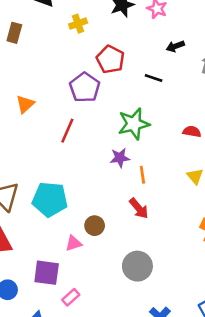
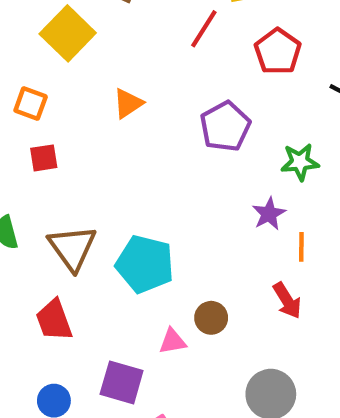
purple pentagon: (85, 87) -> (225, 126), moved
green star: (134, 124) -> (300, 162), size x0.7
red line: (67, 131) -> (204, 29), moved
purple star: (120, 158) -> (269, 214), turned -30

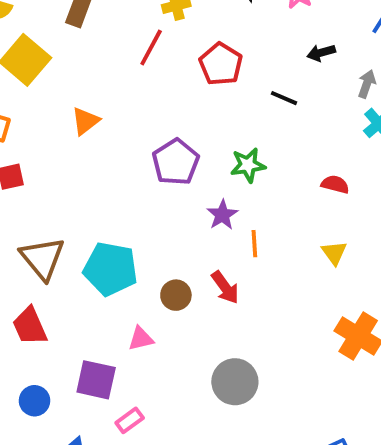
purple pentagon: (225, 126) -> (176, 162), moved
red arrow: (287, 300) -> (225, 287), moved
brown circle: (211, 318) -> (176, 295), moved

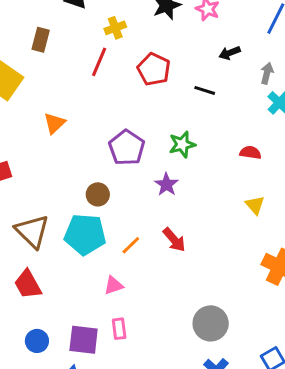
orange line: (254, 244) -> (131, 245), moved, turned 55
brown circle: (176, 295) -> (98, 194), moved
purple square: (96, 380) -> (84, 340), moved
gray circle: (235, 382) -> (211, 323), moved
pink rectangle: (130, 420) -> (119, 329), moved, turned -55

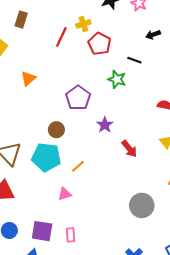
yellow cross: (115, 28) -> (83, 24), moved
green star: (182, 144) -> (117, 79), moved, turned 30
red arrow: (174, 240) -> (129, 149), moved
gray circle: (211, 323) -> (142, 205), moved
pink rectangle: (119, 329) -> (71, 235), moved

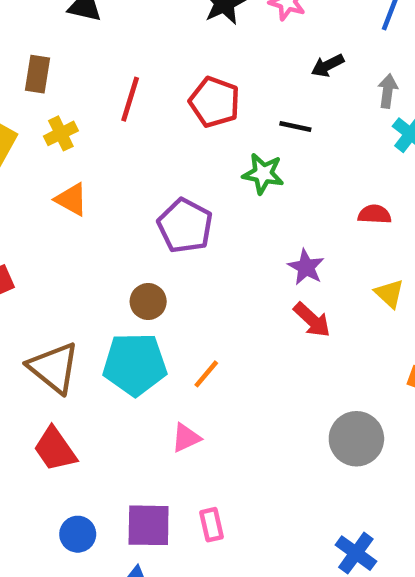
yellow cross: (83, 24) -> (61, 133), moved
orange triangle: (28, 78) -> (71, 199), turned -42
purple star: (105, 125) -> (306, 267), moved

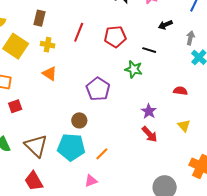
red pentagon: (214, 102) -> (115, 37), turned -30
yellow cross: (61, 133) -> (48, 45), turned 32

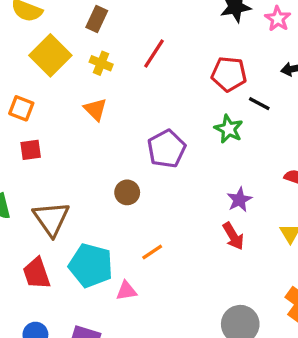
red pentagon: (115, 37) -> (229, 74), moved
cyan pentagon: (71, 147) -> (91, 265), moved

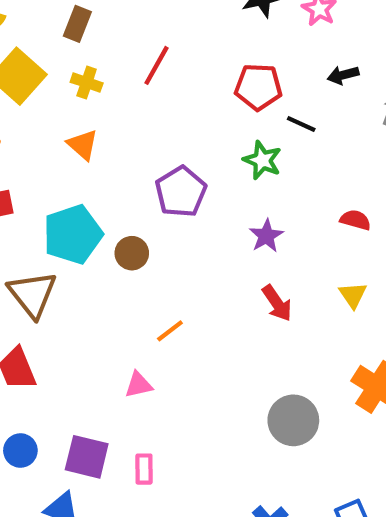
purple star: (239, 200) -> (266, 236), moved
cyan pentagon: (91, 265) -> (73, 234), moved, turned -30

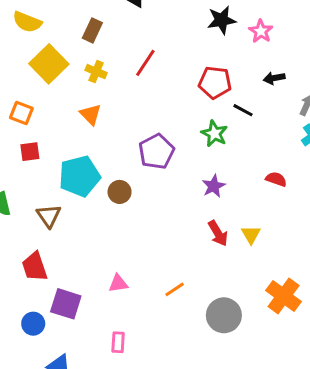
brown triangle: (32, 294) -> (49, 216), size x0.7
yellow triangle: (353, 295) -> (251, 235), moved
orange line: (170, 331) -> (175, 289), moved
purple square: (87, 457) -> (66, 304), moved

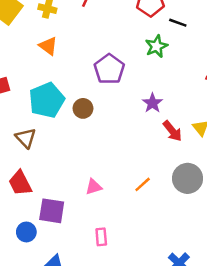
green star: (214, 134) -> (156, 46), turned 30
purple star: (214, 186) -> (152, 103), moved
gray circle: (224, 315) -> (188, 178), moved

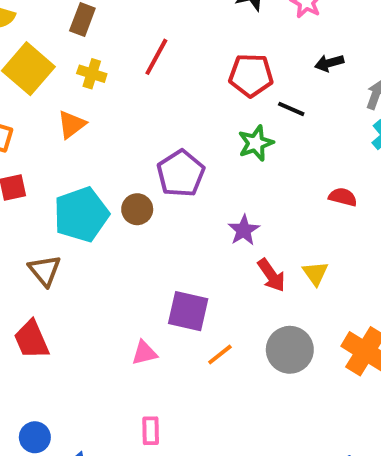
orange triangle: (48, 46) -> (72, 124), moved, turned 42
brown circle: (83, 108) -> (137, 209), moved
purple square: (52, 211) -> (188, 311), moved
blue circle: (26, 232) -> (35, 437), moved

